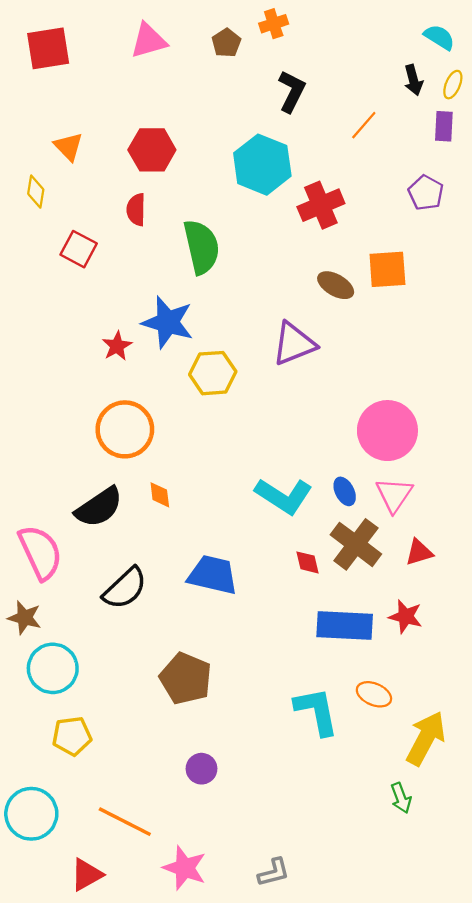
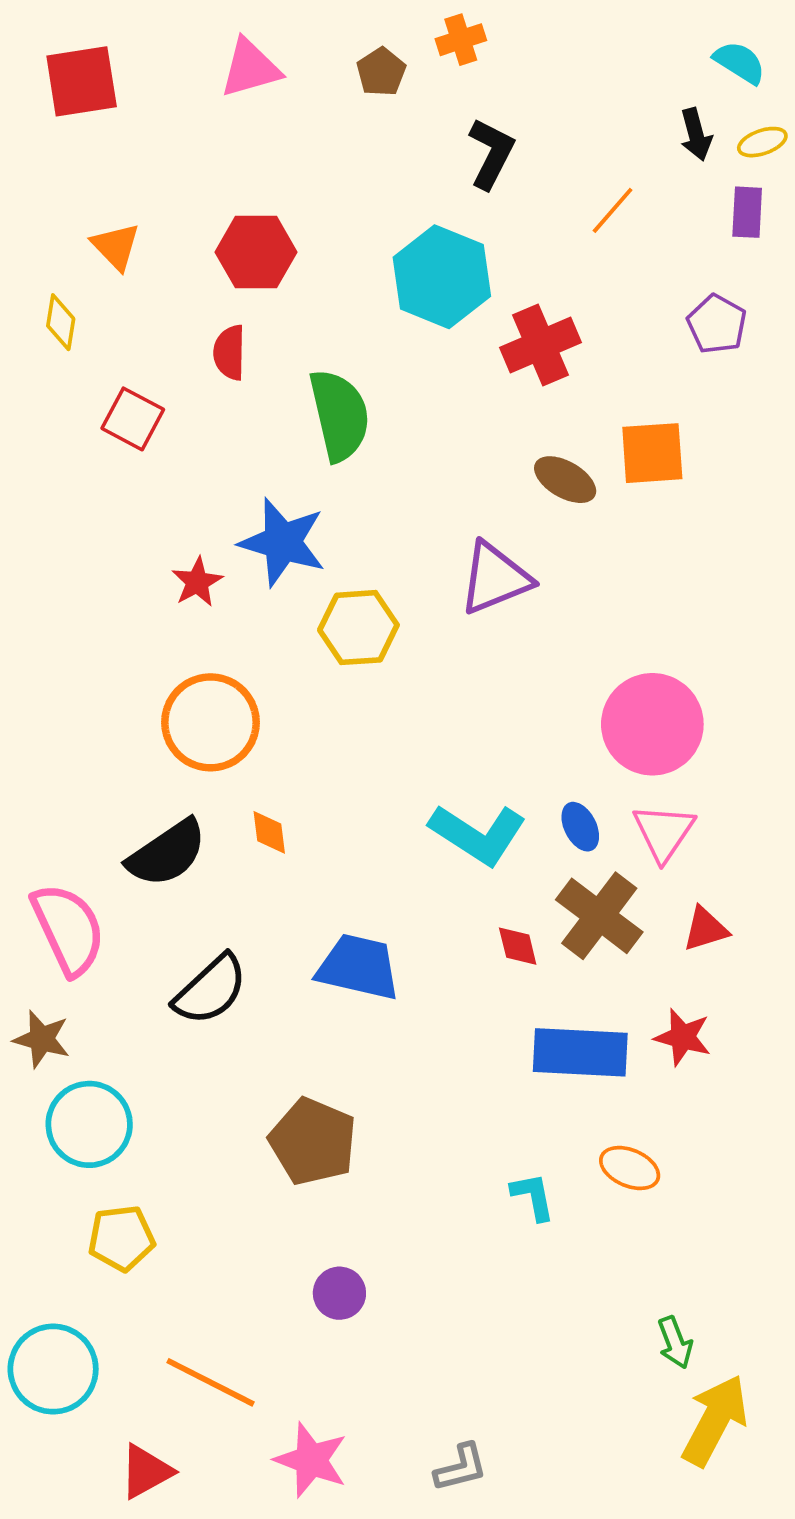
yellow ellipse: (453, 85) -> (762, 142), turned 48
cyan L-shape: (316, 711) -> (533, 1196), size x0.6
yellow arrow: (426, 738) -> (715, 1420), moved

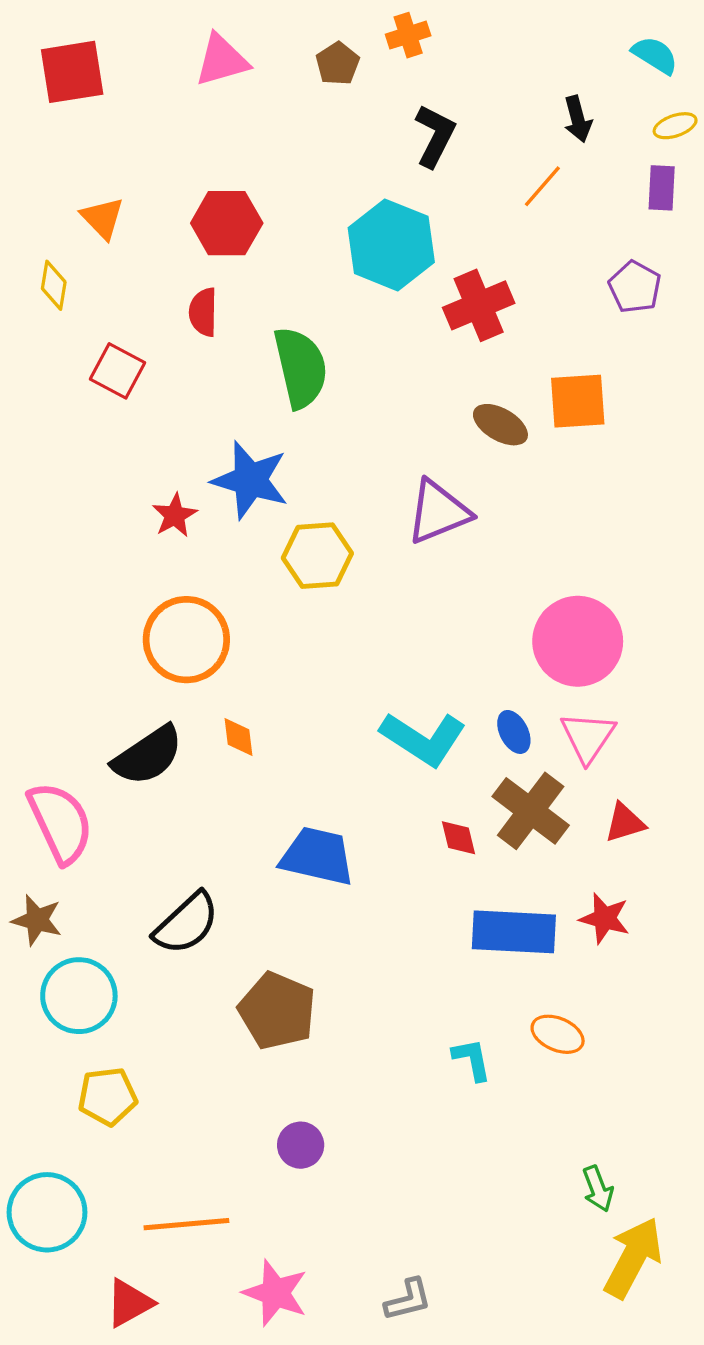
black arrow: (696, 134) -> (578, 119), moved
black semicircle: (210, 990) -> (186, 923), moved
orange line: (210, 1382) -> (186, 1224), turned -32

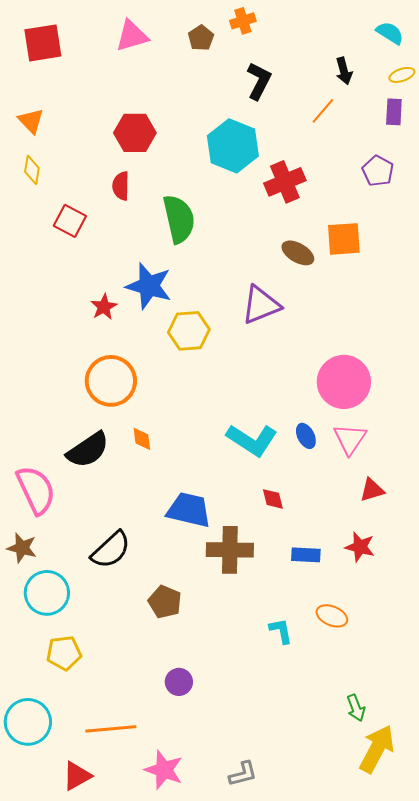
orange triangle: (102, 218) -> (31, 121), moved
brown cross: (531, 811) -> (230, 550), moved, turned -36
blue rectangle: (514, 932) -> (306, 555), size x0.6
brown pentagon: (277, 1011) -> (165, 602), size x0.7

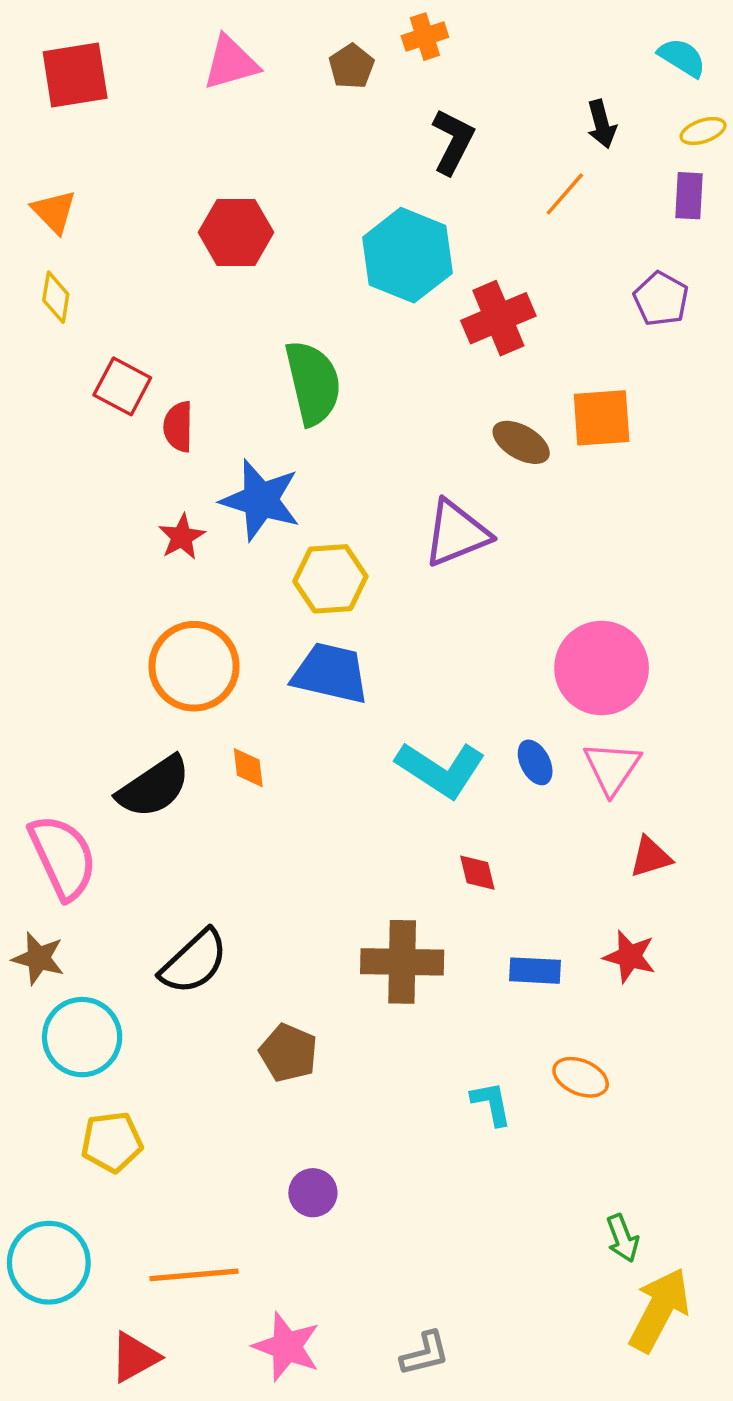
red semicircle: (121, 186) -> (178, 427), moved
blue trapezoid: (189, 510) -> (330, 673), moved

